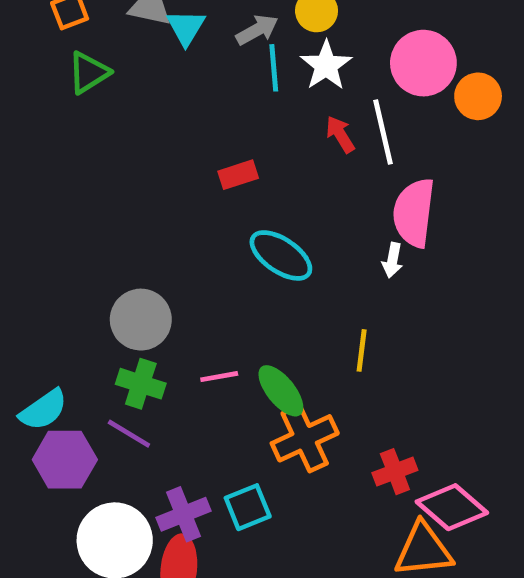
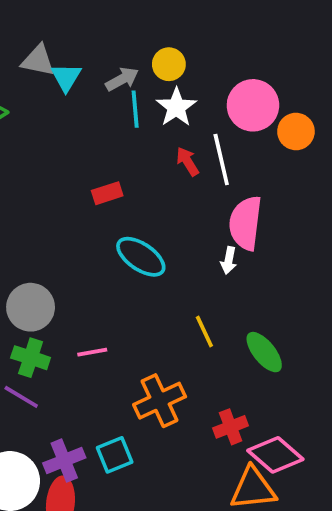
yellow line: (362, 350) -> (204, 332), turned -32
green ellipse: (281, 391) -> (264, 352), moved

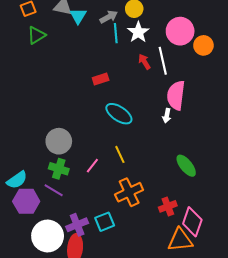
yellow line: (204, 332) -> (120, 154), moved
pink line: (92, 352) -> (92, 166), turned -42
pink diamond: (275, 455) -> (192, 222), turned 68

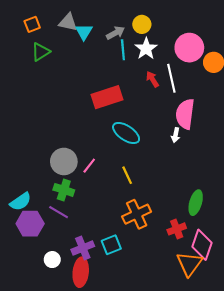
red rectangle: (101, 79) -> (107, 97), size x1.8
pink line: (92, 166) -> (89, 166), moved
green ellipse: (186, 166) -> (196, 203), moved, turned 55
white circle: (48, 236) -> (52, 260), size x0.5
orange triangle: (180, 240) -> (189, 264), turned -48

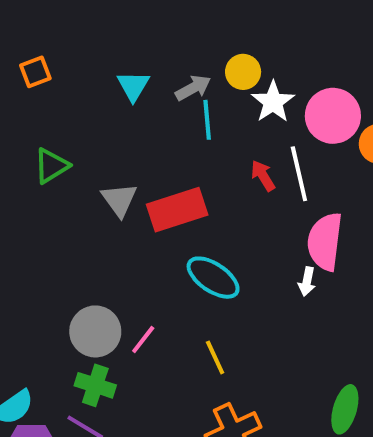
gray triangle: (68, 22) -> (119, 200), moved, turned 42
white star: (146, 49) -> (273, 102), moved
green triangle: (41, 52) -> (51, 166), moved

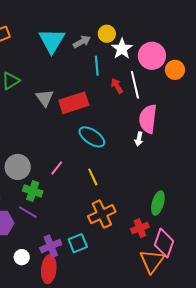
cyan triangle: (133, 86) -> (52, 41), size x1.6
cyan line: (207, 120) -> (97, 66), moved
gray circle: (95, 331) -> (18, 167), moved

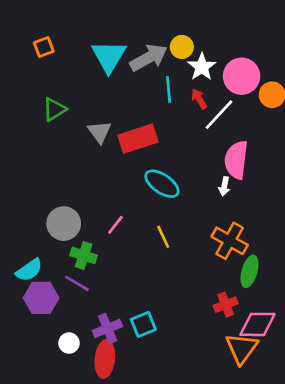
gray arrow: (82, 42) -> (149, 58), size x1.6
white line: (135, 85) -> (219, 115), turned 56
red arrow: (117, 86) -> (199, 99), moved
orange cross: (102, 214) -> (230, 241), moved, turned -36
pink diamond: (164, 243) -> (257, 324), turned 72

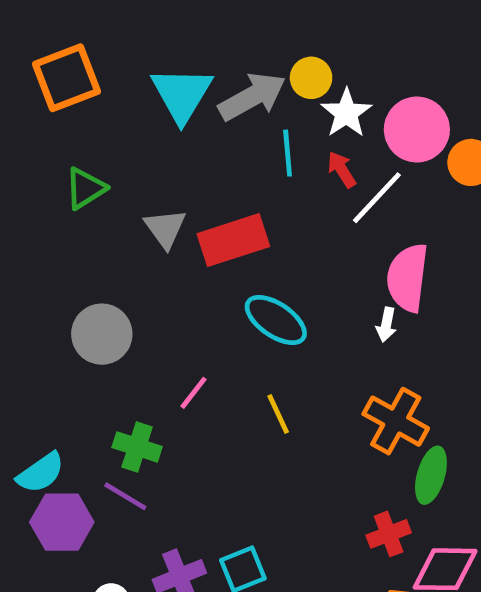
orange square: (44, 47) -> (67, 78), size x1.8
gray circle: (64, 224) -> (102, 334), moved

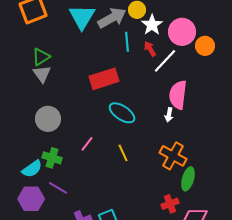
gray triangle: (165, 228) -> (42, 74), moved
green cross: (137, 447) -> (52, 158), moved
cyan semicircle: (41, 473) -> (32, 169), moved

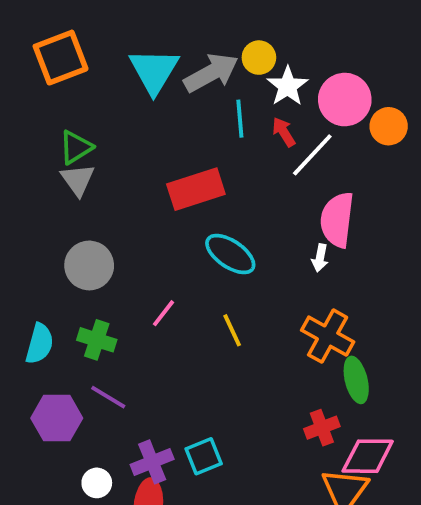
cyan semicircle: (32, 169) -> (40, 344), moved, turned -40
green ellipse: (188, 179) -> (356, 380), turned -30

